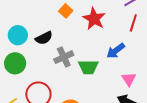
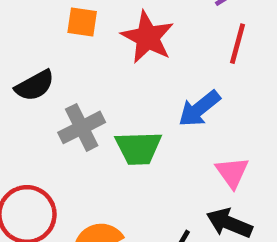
orange square: (66, 11) -> (82, 22), turned -32

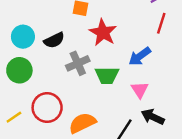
red star: (148, 37) -> (103, 32), moved
pink triangle: (232, 172) -> (140, 90), moved

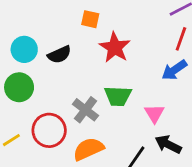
blue arrow: (140, 56) -> (174, 70), moved
gray cross: (78, 63) -> (85, 110), moved, turned -30

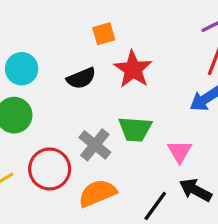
orange square: (90, 19) -> (104, 34), turned -30
black semicircle: (59, 55) -> (81, 78), moved

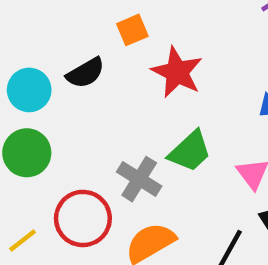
black semicircle: (81, 78) -> (85, 73), moved
green trapezoid: (135, 129) -> (190, 151), turned -40

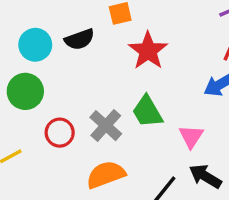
green trapezoid: (190, 151) -> (147, 112), turned 93
red circle: (83, 218) -> (60, 133), moved, size x0.7

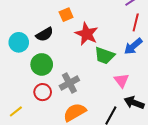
green circle: (25, 91) -> (42, 64), moved
green trapezoid: (147, 112) -> (104, 56), moved, turned -30
gray cross: (106, 126) -> (69, 83), turned 30

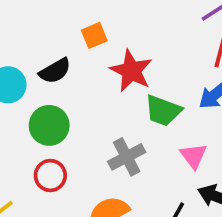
gray cross: (69, 83) -> (127, 157), moved

